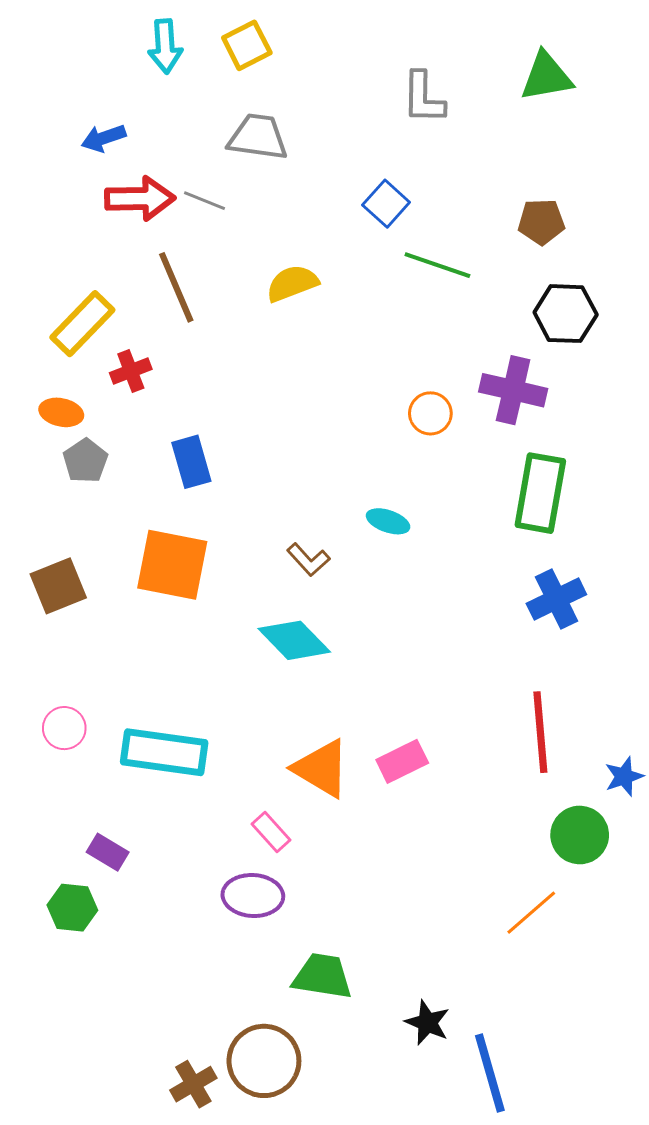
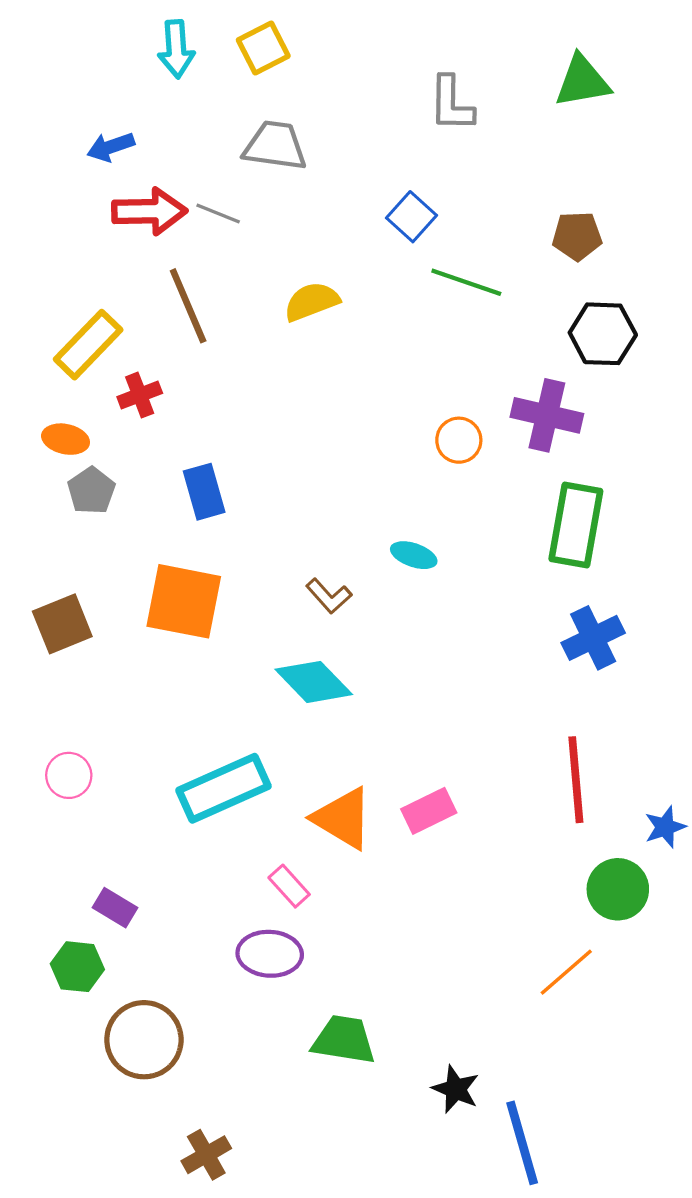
cyan rectangle: (164, 752) -> (223, 788), moved, turned -32
brown circle: (264, 1061) -> (144, 1040), moved

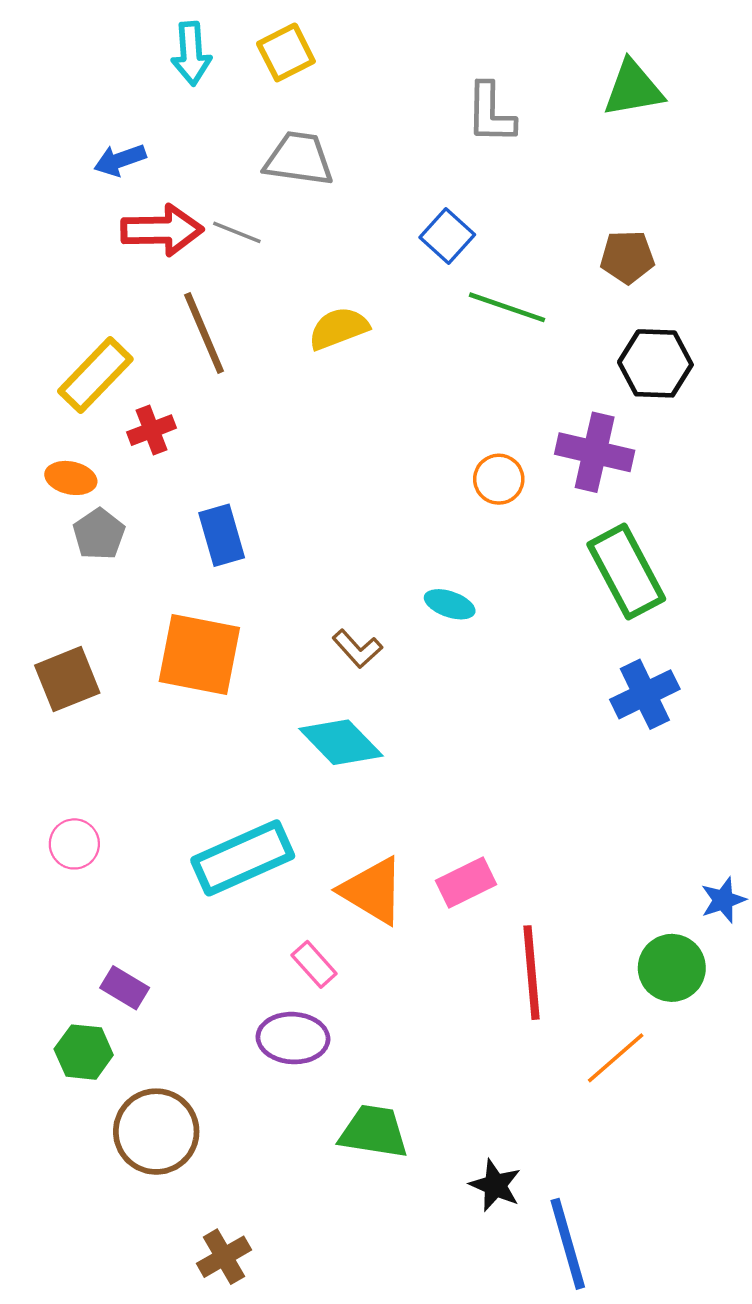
green rectangle: (576, 525) -> (626, 572), turned -38
red line: (576, 780) -> (531, 973), moved

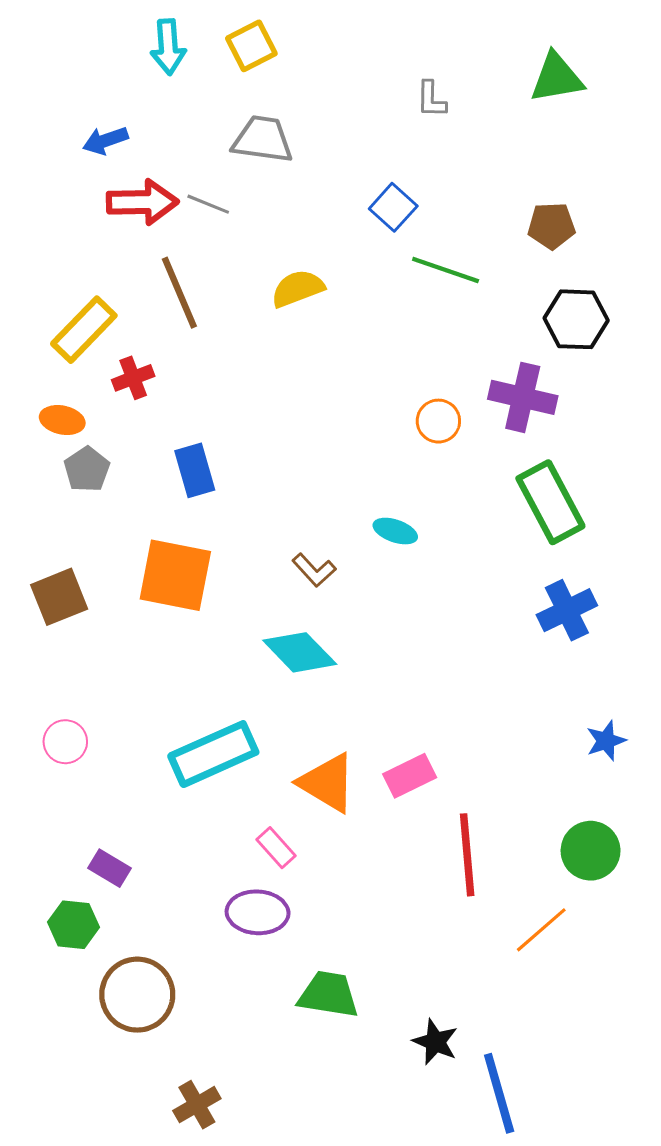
gray L-shape: (491, 113) -> (431, 99), size x0.7
blue star: (723, 900) -> (606, 741), moved

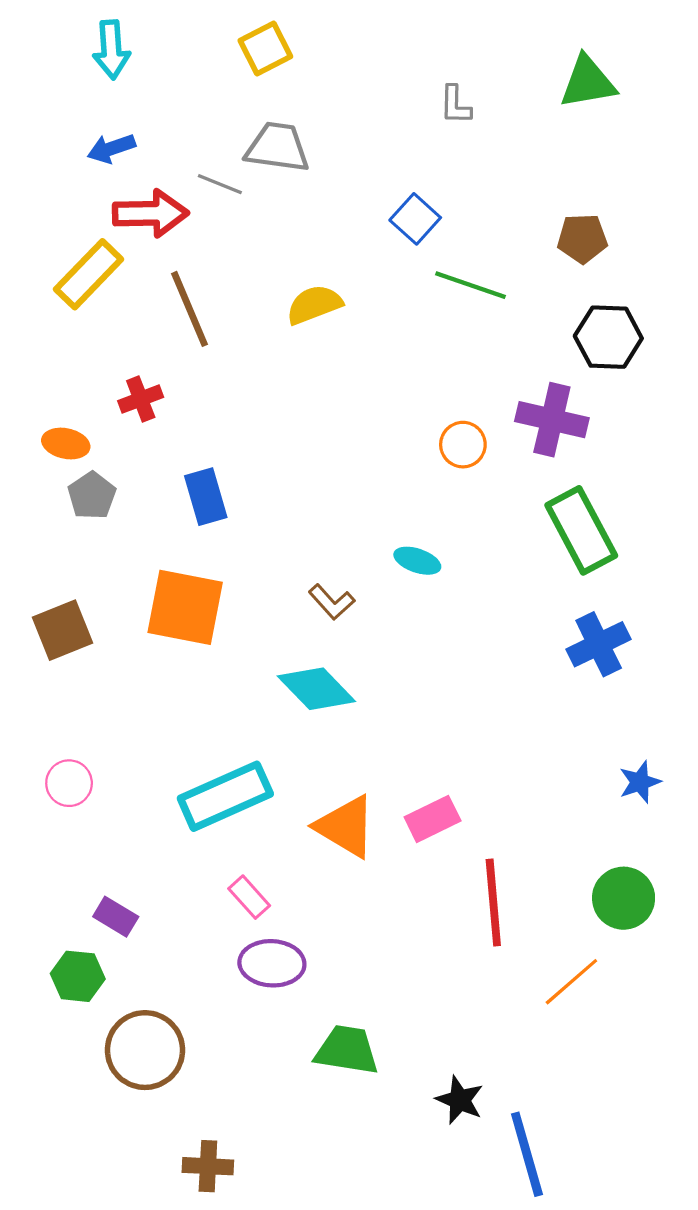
cyan arrow: (168, 47) -> (111, 50), moved
gray line: (208, 204) -> (220, 184), moved
yellow rectangle: (84, 330) -> (89, 274), moved
pink rectangle: (276, 848) -> (249, 897), moved
brown cross: (197, 1105) -> (208, 1166), turned 33

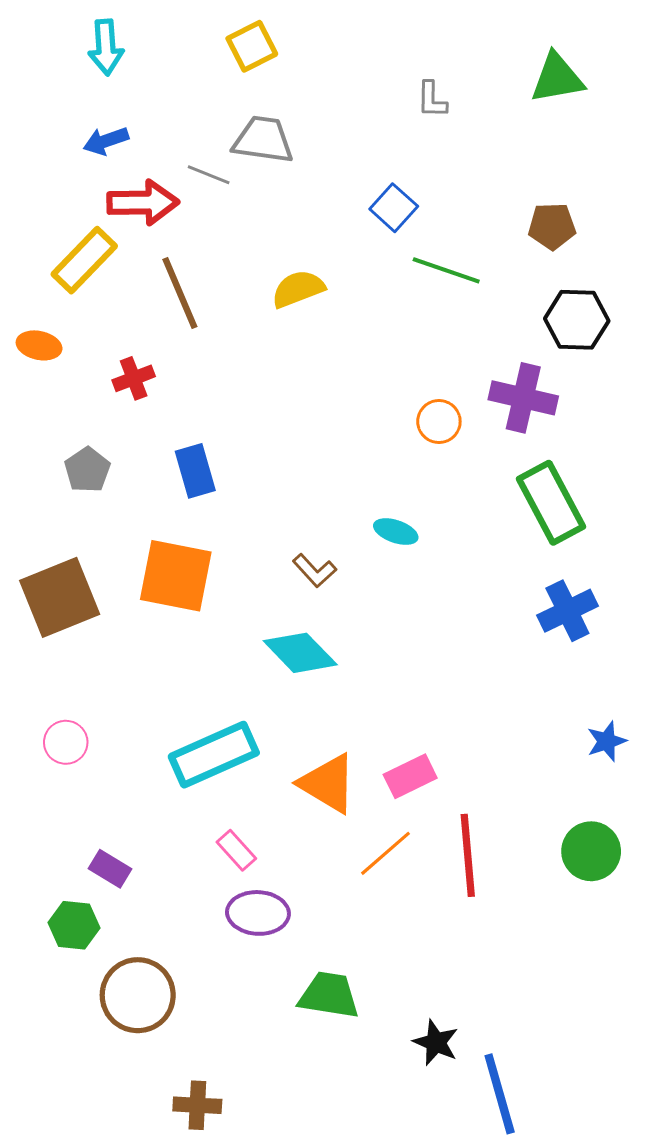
orange ellipse: (66, 444) -> (39, 345), moved
brown square: (63, 630) -> (60, 597), size x1.4
orange line: (571, 982) -> (385, 853), moved

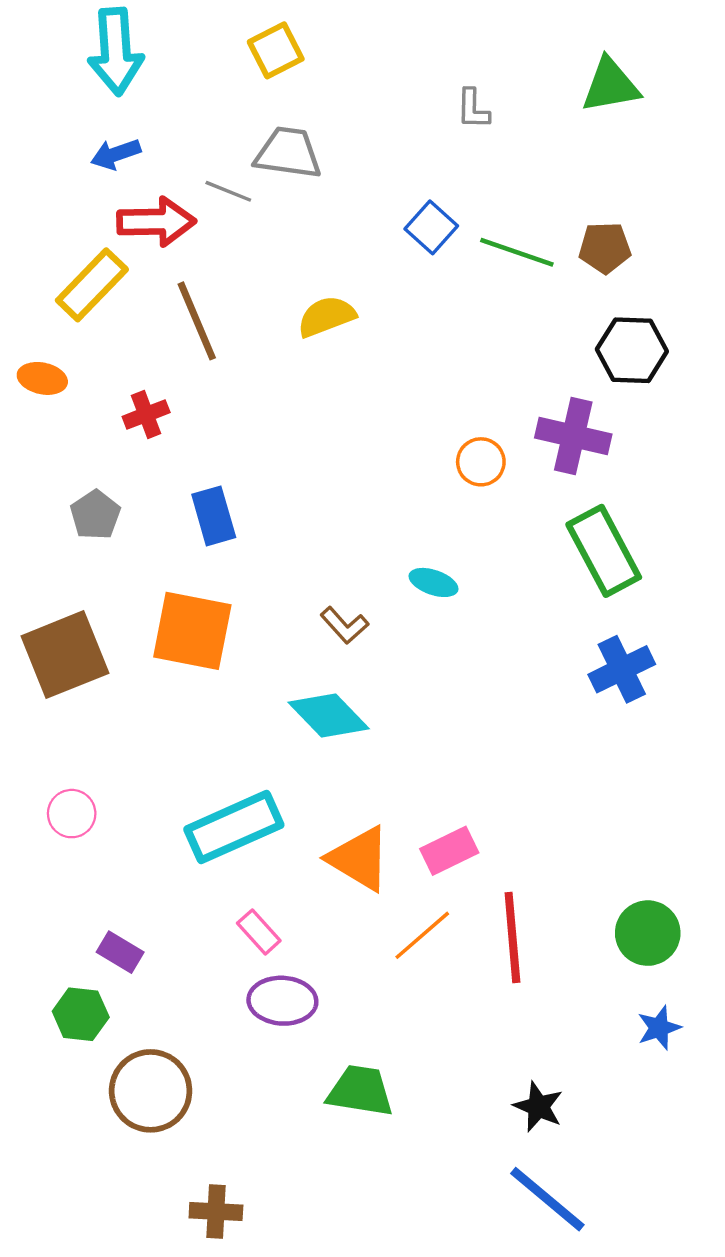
cyan arrow: (106, 47) -> (116, 52), size x1.4
green line: (446, 270) -> (517, 252), moved
blue star: (607, 741) -> (659, 1028), moved
black star: (436, 1042) -> (538, 1107), moved
blue line: (500, 1094) -> (547, 1199), turned -34

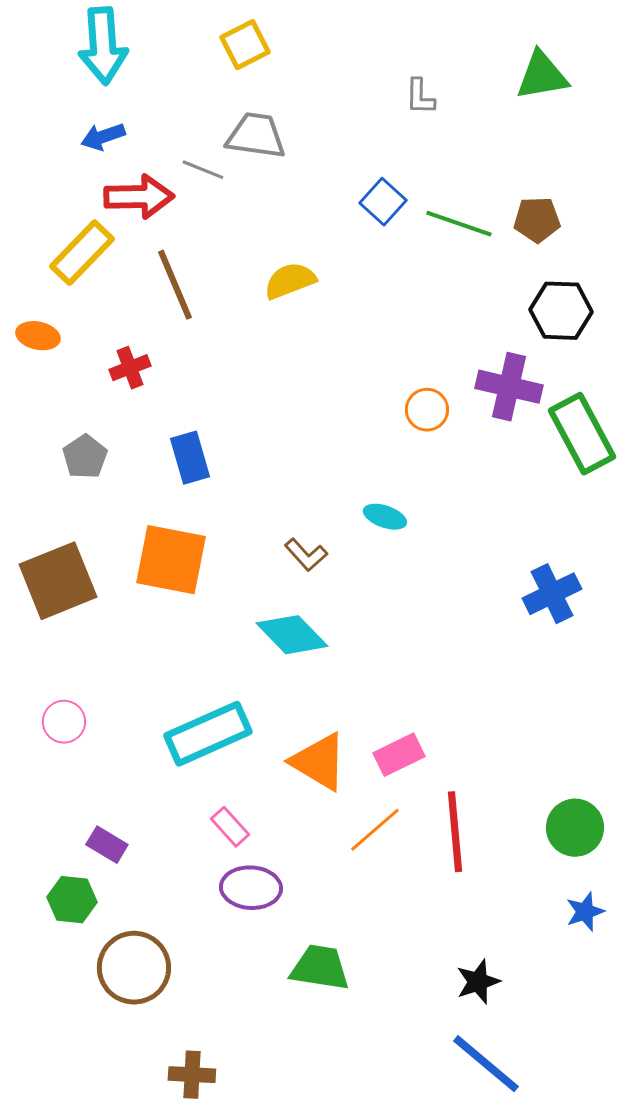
green rectangle: (604, 551) -> (582, 434), moved
black star: (538, 1107) -> (478, 982), turned 30

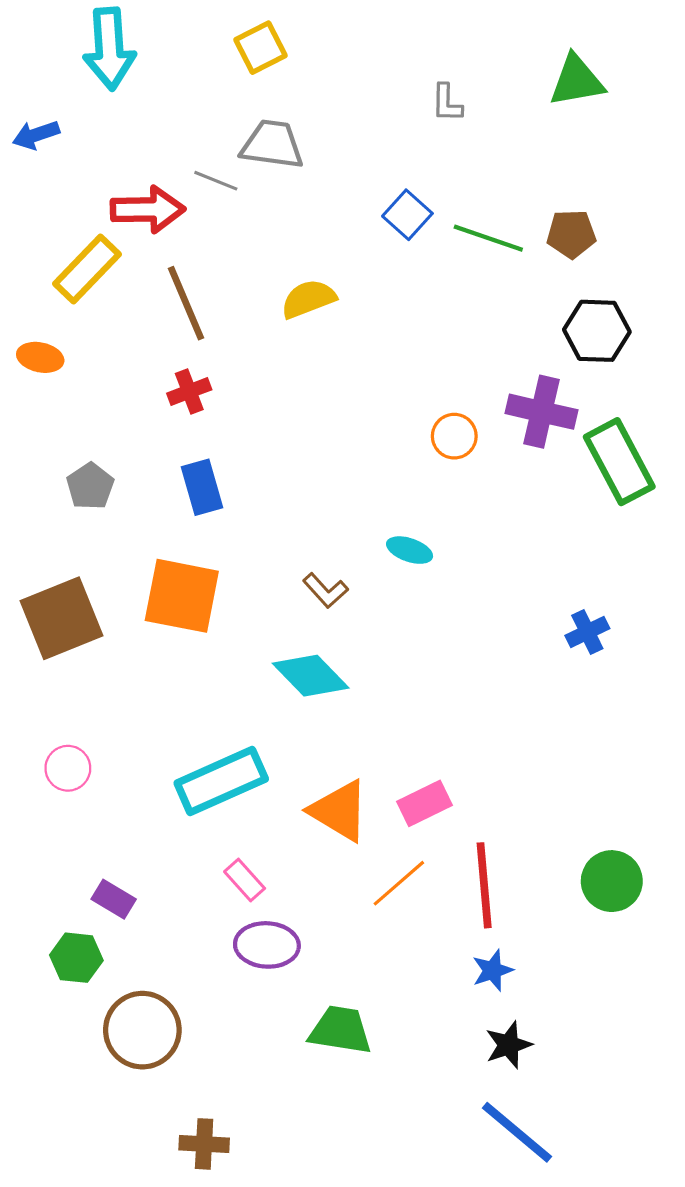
blue arrow: (103, 137) -> (36, 135), moved
red cross: (130, 368) -> (189, 391), moved
blue cross: (552, 594) -> (587, 632), size x0.7
blue star: (585, 912) -> (493, 970), moved

